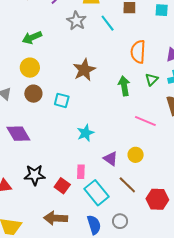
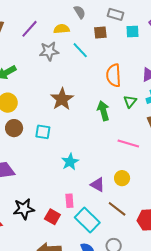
gray star: (76, 21) -> (49, 51), turned -30

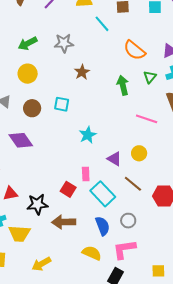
gray star: (49, 51) -> (64, 43), moved
orange semicircle: (114, 75) -> (134, 50), turned -50
brown star: (62, 99) -> (82, 72), size x0.7
brown circle: (14, 128) -> (32, 108), moved
black star: (24, 209) -> (37, 204), moved

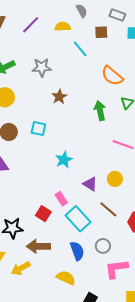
pink rectangle: (86, 174) -> (61, 199), turned -32
pink L-shape: (124, 249) -> (116, 269), moved
yellow arrow: (41, 264) -> (21, 268), moved

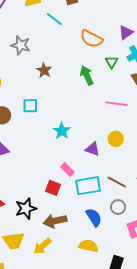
gray star: (42, 67) -> (21, 45), turned 30
brown line: (108, 209) -> (117, 182), moved
cyan rectangle: (78, 219) -> (88, 186), turned -45

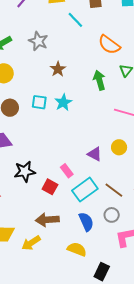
cyan star: (62, 131) -> (63, 102), moved
cyan rectangle: (88, 186) -> (85, 190), turned -35
black star: (26, 209) -> (25, 172), moved

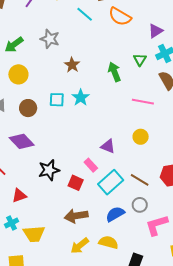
orange semicircle: (109, 45) -> (120, 17), moved
purple triangle: (95, 154) -> (108, 146), moved
blue semicircle: (86, 222) -> (115, 214), turned -90
yellow arrow: (31, 243) -> (80, 246), moved

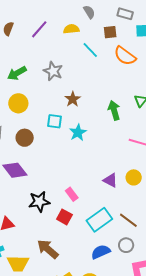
cyan square: (57, 100) -> (54, 121), moved
purple triangle: (108, 146) -> (110, 180), moved
pink rectangle: (91, 165) -> (72, 194), moved
brown arrow: (76, 216) -> (48, 249), moved, turned 45

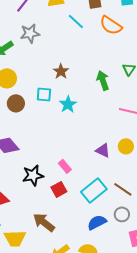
gray star: (53, 71) -> (30, 33), moved, turned -30
brown circle: (25, 138) -> (16, 103), moved
red square: (64, 217) -> (59, 189), turned 35

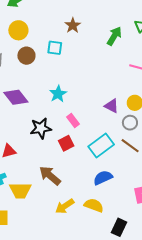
green arrow: (103, 80) -> (114, 36), turned 48
cyan star: (68, 104) -> (58, 94), moved
gray circle: (122, 214) -> (130, 123), moved

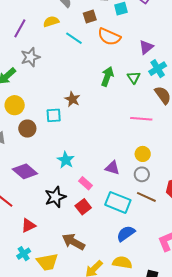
brown star: (73, 25) -> (72, 99), moved
green arrow: (114, 36) -> (107, 77), moved
purple triangle: (112, 106) -> (112, 168), moved
cyan rectangle: (101, 146) -> (118, 202), turned 70

